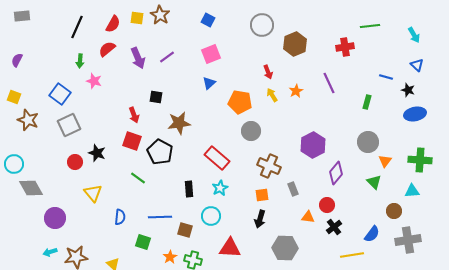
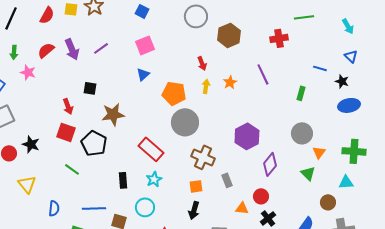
red semicircle: (107, 49) -> (46, 50), moved
yellow arrow: (272, 95) -> (206, 86), turned 40
gray circle: (251, 131) -> (185, 122), size x1.4

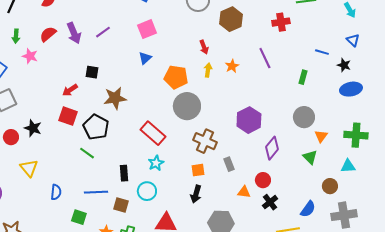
red arrow: (68, 106) -> (70, 90), turned 77
green line: (72, 169) -> (87, 153), moved
black rectangle: (123, 180) -> (124, 173), moved

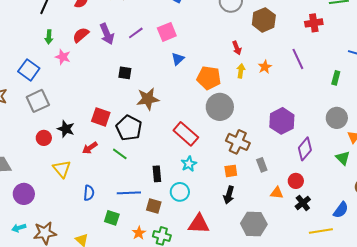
pink square: (147, 29) -> (167, 32), moved
red arrow: (70, 90) -> (90, 148), moved

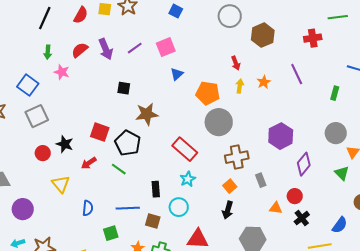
brown cross: (238, 142) -> (237, 157), turned -35
orange square: (231, 171) -> (230, 186), turned -32
green square: (112, 218) -> (111, 233), turned -35

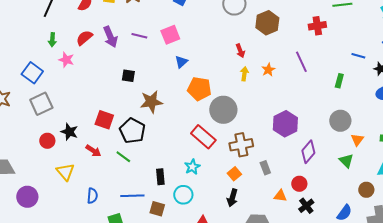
purple line: (135, 48) -> (139, 36), turned 49
orange pentagon: (208, 93) -> (199, 89), moved
red rectangle: (185, 149) -> (203, 137), moved
red arrow: (89, 163) -> (93, 151), turned -112

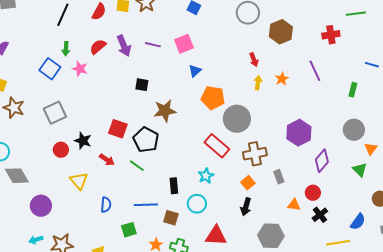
blue square: (32, 73) -> (50, 69), moved

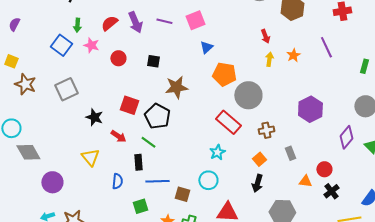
red circle: (61, 150) -> (118, 58), moved
brown cross: (255, 154) -> (266, 130), size x0.7
purple diamond: (322, 161) -> (346, 137), moved
black rectangle: (174, 186) -> (138, 162), moved

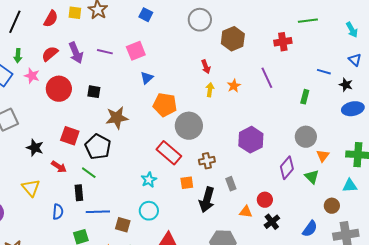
red circle: (118, 58) -> (59, 89), size x1.6
cyan star: (217, 152) -> (149, 180), moved
orange square: (259, 159) -> (187, 183), moved, turned 32
black arrow: (257, 183) -> (207, 200), moved, size x1.4

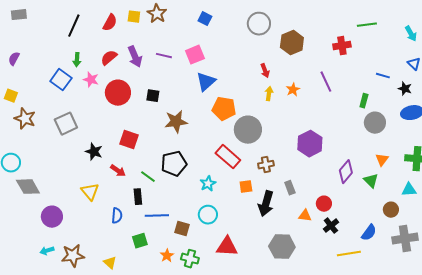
blue triangle: (147, 78) -> (206, 82), size x1.5
gray circle: (306, 137) -> (375, 123), moved
black pentagon: (98, 147) -> (174, 164), moved, turned 30

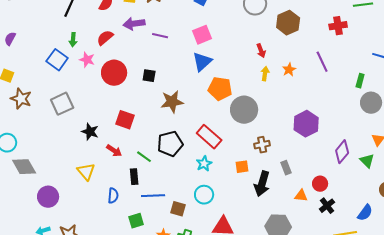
pink square: (195, 55) -> (202, 35), moved
purple arrow: (135, 57) -> (134, 24), moved, turned 105
red rectangle: (228, 157) -> (209, 137), moved

